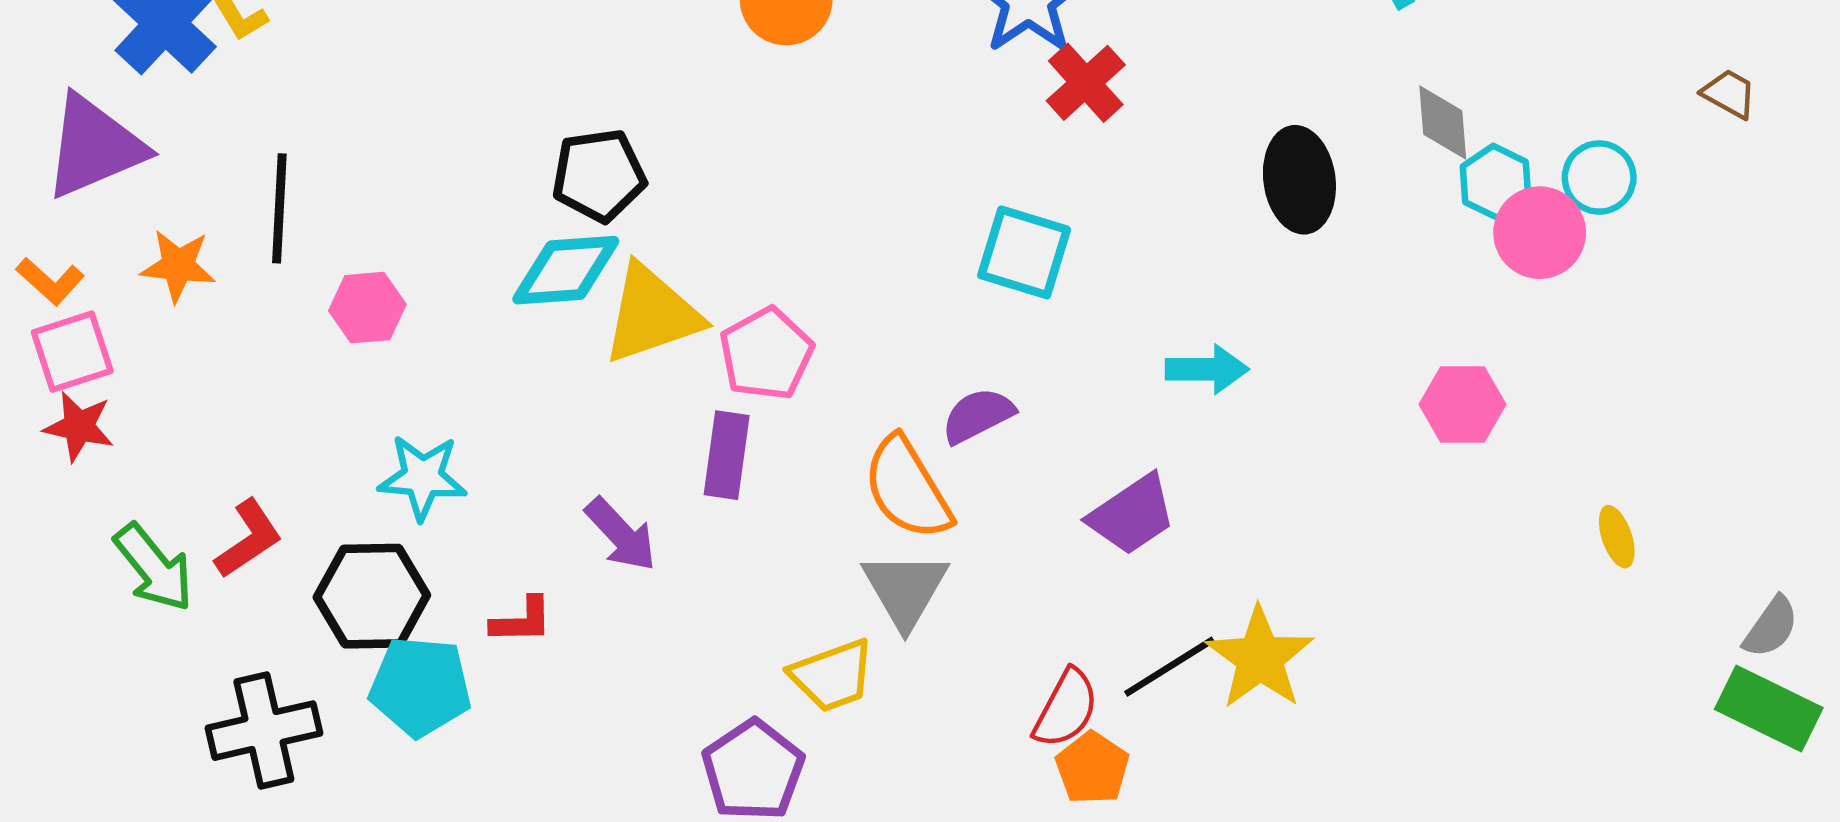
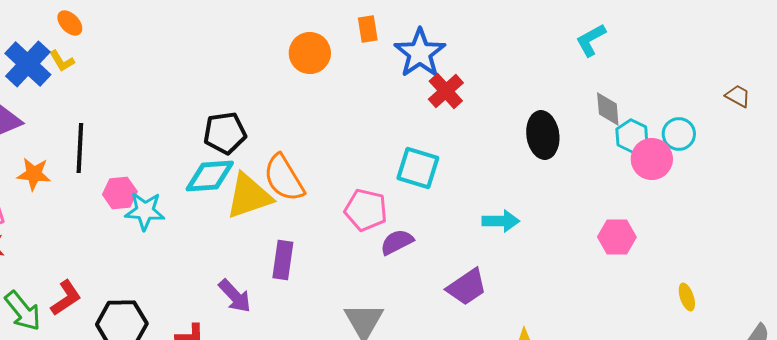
pink pentagon: (766, 354) -> (366, 210), moved, turned -30
cyan star: (423, 477) -> (145, 211), moved
orange semicircle: (907, 488) -> (284, 178), moved

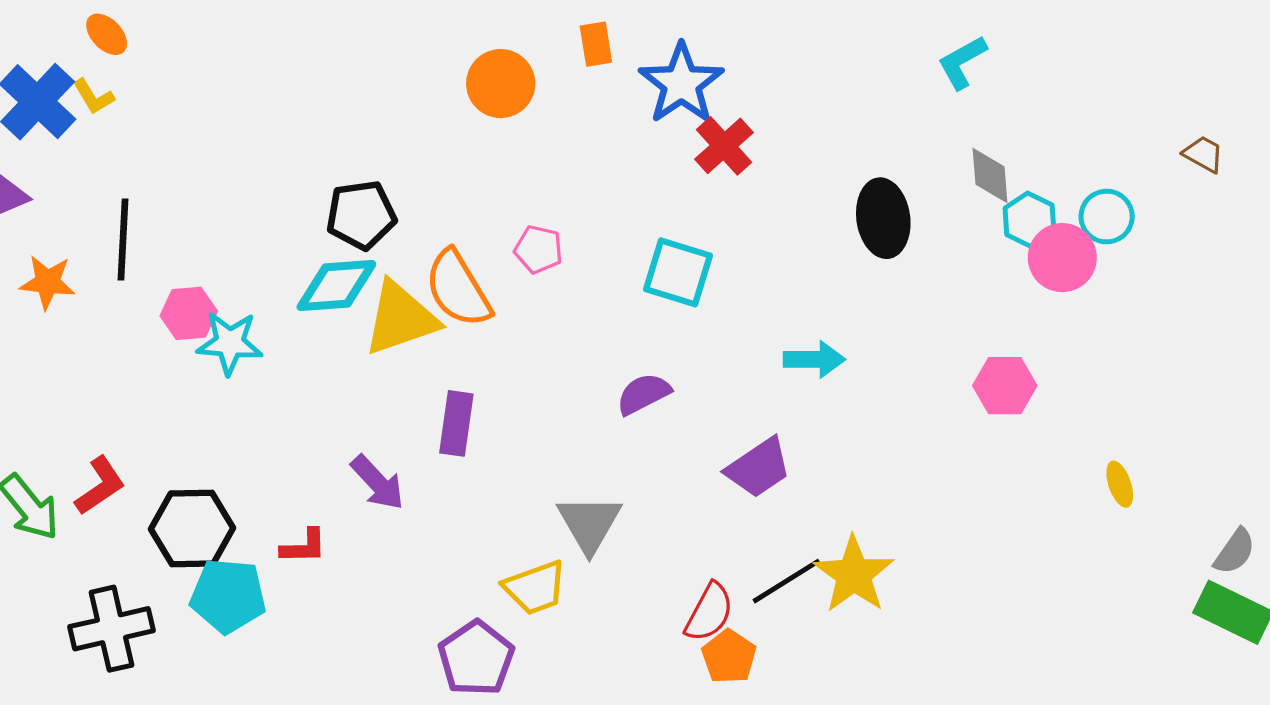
pink pentagon: (366, 210) -> (538, 249), moved, size x0.7

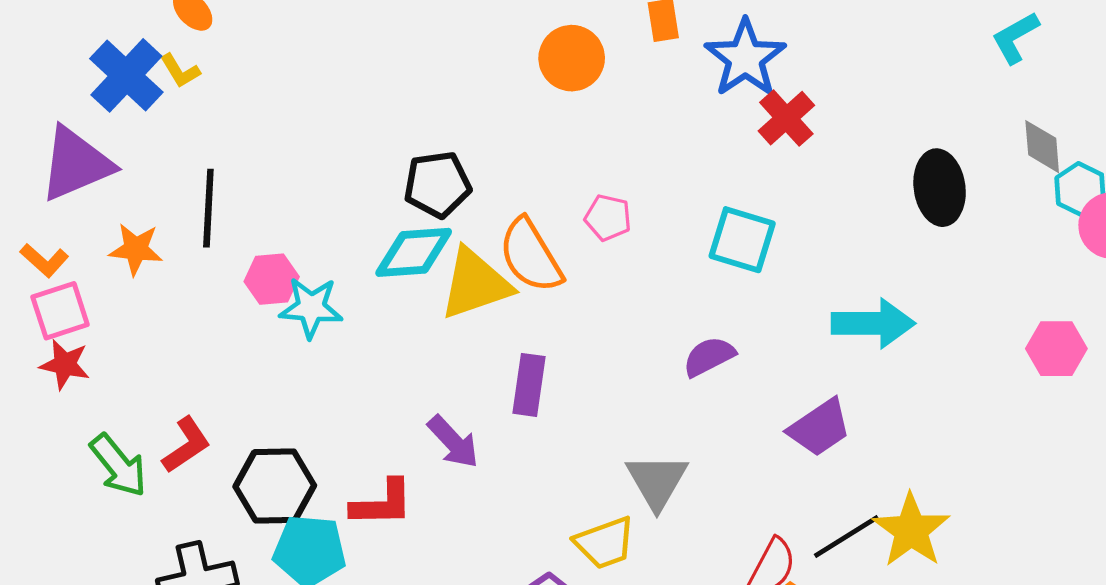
cyan arrow: (814, 359) -> (873, 323), size x1.4
red L-shape: (304, 547) -> (382, 503), size x1.4

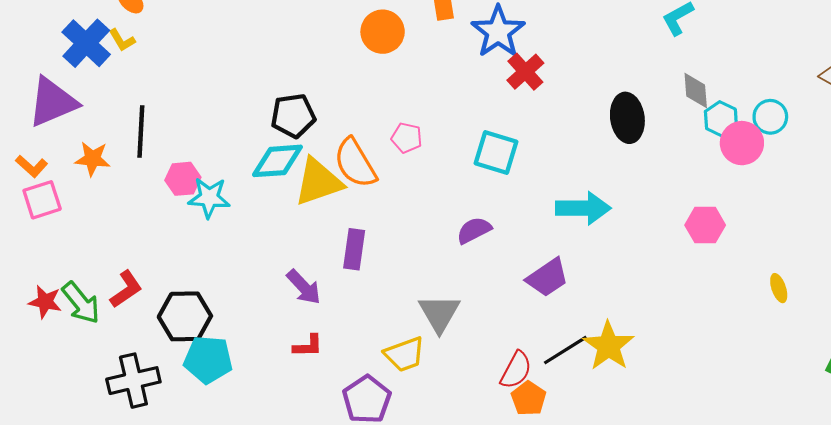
red star: (65, 364) -> (45, 302), moved
red L-shape: (382, 503) -> (308, 346), moved, size x0.7

